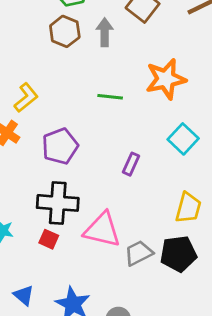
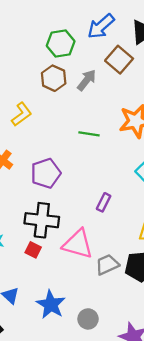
gray arrow: (105, 32) -> (87, 80), turned 35
yellow L-shape: (26, 98) -> (22, 114), moved
purple rectangle: (131, 164) -> (104, 202), moved

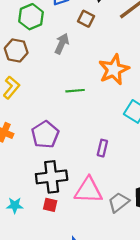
brown square: (119, 60) -> (86, 19), size x0.7
brown hexagon: (54, 78) -> (16, 50), moved

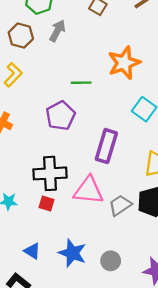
gray arrow: (62, 44) -> (57, 31), moved
purple pentagon: (45, 135) -> (61, 116), moved
purple rectangle: (102, 148) -> (106, 146), size x1.8

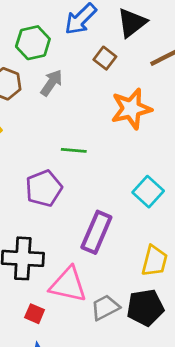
orange star: (124, 63) -> (131, 109), moved
red square: (47, 203) -> (35, 314), moved

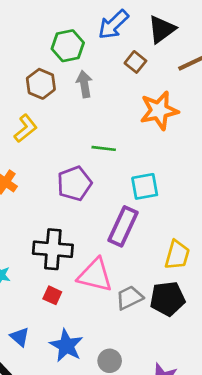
gray arrow: (51, 83) -> (84, 84), turned -45
cyan square: (148, 192) -> (145, 186), moved, turned 36
red square: (35, 314) -> (52, 295), moved

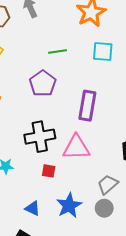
cyan square: (145, 186) -> (103, 51), moved, turned 30
gray trapezoid: (130, 298) -> (108, 184), moved
blue star: (66, 346) -> (69, 206), turned 30

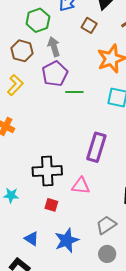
purple pentagon: (43, 83) -> (55, 74), moved
pink triangle: (76, 147) -> (81, 186), size x0.7
gray circle: (104, 208) -> (107, 254), moved

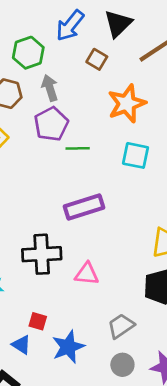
purple rectangle: (96, 147) -> (84, 207), moved, turned 56
red square: (51, 205) -> (38, 321), moved

